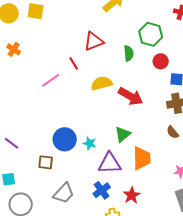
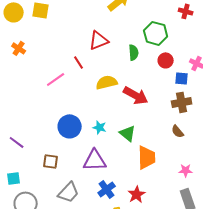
green triangle: (123, 134) -> (128, 133), turned -42
blue circle: (65, 139) -> (70, 126), moved
cyan star: (90, 143) -> (100, 127), moved
purple triangle: (110, 163) -> (95, 160), moved

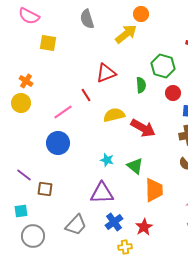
yellow circle: (14, 12) -> (21, 103), moved
blue circle: (70, 126) -> (58, 143), moved
brown square: (51, 161) -> (45, 189), moved

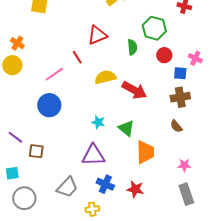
blue cross: (114, 222) -> (105, 184), turned -30
red star: (144, 227) -> (135, 189), turned -30
yellow cross: (125, 247) -> (92, 209), moved

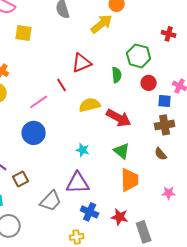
green triangle: (126, 128) -> (122, 151), moved
brown square: (36, 151) -> (21, 179), turned -35
gray trapezoid: (67, 187) -> (51, 201), moved
gray rectangle: (186, 194) -> (144, 232), moved

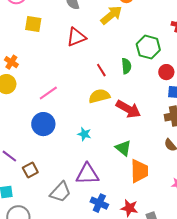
red triangle: (82, 63) -> (76, 37), moved
red circle: (149, 83) -> (166, 72), moved
red line: (62, 85) -> (101, 70), moved
cyan star: (83, 150) -> (84, 134), moved
green triangle: (122, 151) -> (123, 148), moved

